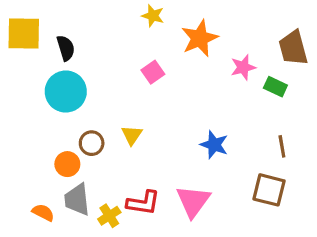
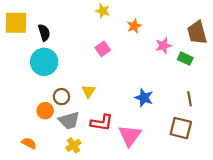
orange star: (200, 38) -> (134, 26), size x0.6
gray trapezoid: (77, 200) -> (69, 120), moved, turned -100
red L-shape: (143, 203) -> (102, 123), moved

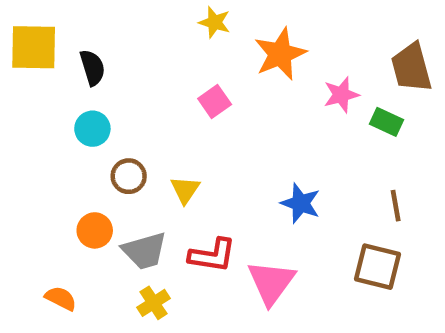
orange star: (134, 26) -> (280, 54), size x1.6
cyan circle: (44, 62) -> (92, 129), size x0.6
brown circle: (61, 97) -> (129, 176), moved

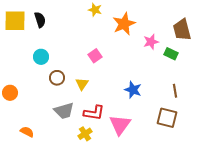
black semicircle: (92, 68) -> (40, 20), moved
pink square: (215, 102) -> (95, 56), moved
orange circle: (95, 230) -> (10, 93), moved
yellow cross: (154, 303) -> (85, 134), moved

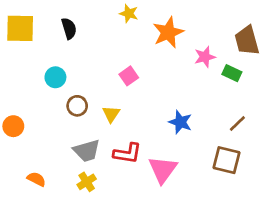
black semicircle: (40, 20) -> (69, 28), moved
brown line: (175, 91) -> (237, 123), turned 56
yellow cross: (85, 134) -> (87, 182), moved

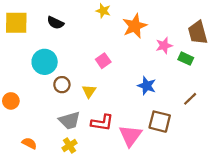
black semicircle: (69, 28) -> (55, 23), turned 133
cyan circle: (55, 77) -> (45, 62), size x1.5
blue star: (180, 122) -> (147, 86), moved
brown square: (227, 160) -> (160, 122), moved

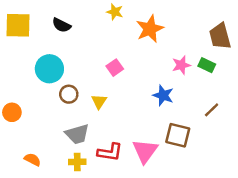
pink star: (164, 46) -> (181, 65), moved
red L-shape: (102, 123) -> (110, 152), moved
yellow cross: (70, 145) -> (77, 162), turned 32

